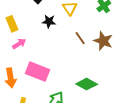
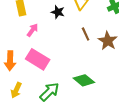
pink arrow: (19, 44) -> (32, 30), moved, turned -32

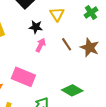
pink arrow: (32, 30) -> (41, 45), moved

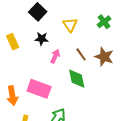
black star: (36, 27) -> (42, 39), moved
green diamond: (72, 90) -> (77, 79), moved, turned 50

